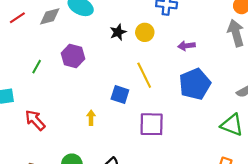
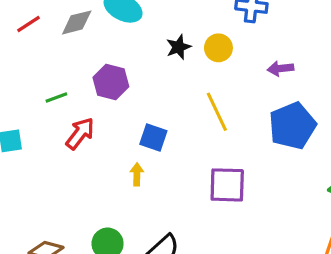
green line: (37, 67) -> (56, 97), turned 40
blue square: (120, 94) -> (153, 138), moved
red arrow: (35, 120) -> (80, 133), moved, turned 80

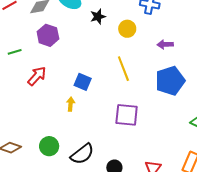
black star: (178, 47) -> (98, 17), moved
purple hexagon: (111, 82) -> (48, 35), moved
green line: (56, 97) -> (15, 52), moved

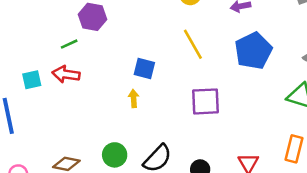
green line: (15, 52) -> (69, 44), moved
red arrow: (37, 76) -> (66, 74), moved, turned -115

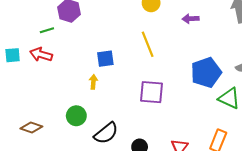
blue pentagon: (253, 51) -> (206, 73), moved
blue square: (144, 68) -> (105, 59), turned -30
green circle: (115, 155) -> (76, 116), moved

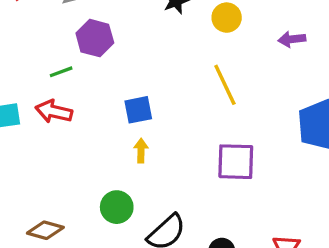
blue square: (105, 59) -> (138, 110), moved

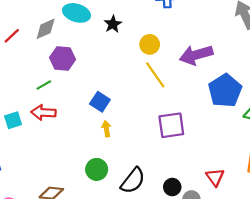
yellow circle: (227, 18) -> (150, 44), moved
purple arrow: (292, 39) -> (196, 55), moved, size x1.8
blue square: (138, 110) -> (100, 102), turned -36

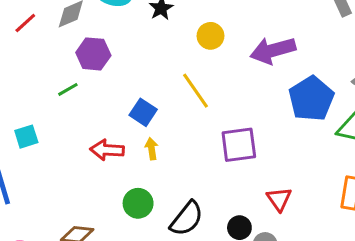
yellow line: (155, 75) -> (196, 91), moved
red arrow: (43, 112) -> (107, 150), moved
red triangle: (215, 177) -> (279, 199), moved

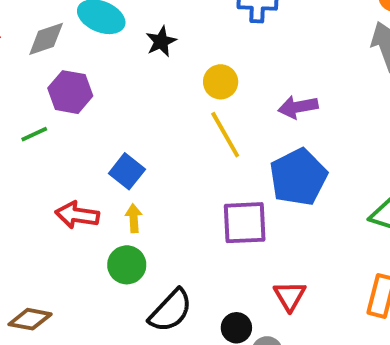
purple arrow: (273, 50) -> (298, 107), size x0.7
yellow line: (196, 91) -> (225, 135), moved
blue pentagon: (311, 99) -> (298, 177), moved
green circle: (138, 203) -> (127, 265), moved

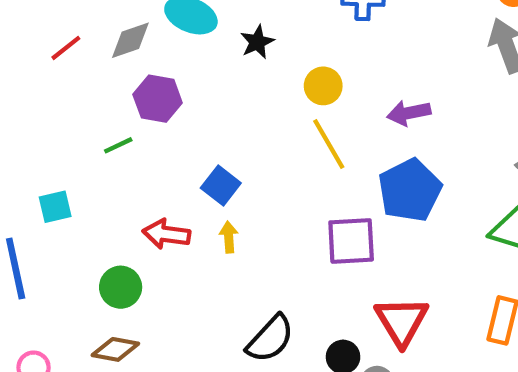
green circle: (127, 265) -> (121, 287), moved
red triangle: (290, 296) -> (402, 321), size x1.5

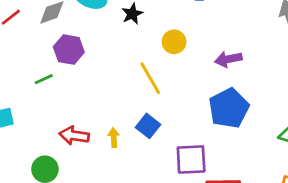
yellow line: (329, 144) -> (150, 78), moved
blue square: (221, 185) -> (148, 126), moved
purple square: (351, 241) -> (191, 159), moved

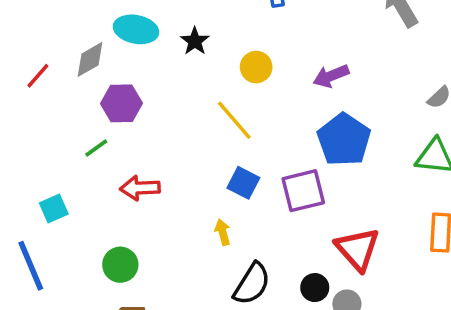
red arrow: (74, 136) -> (140, 188), moved
yellow arrow: (114, 138) -> (223, 232), moved
purple square: (191, 159) -> (303, 191), moved

